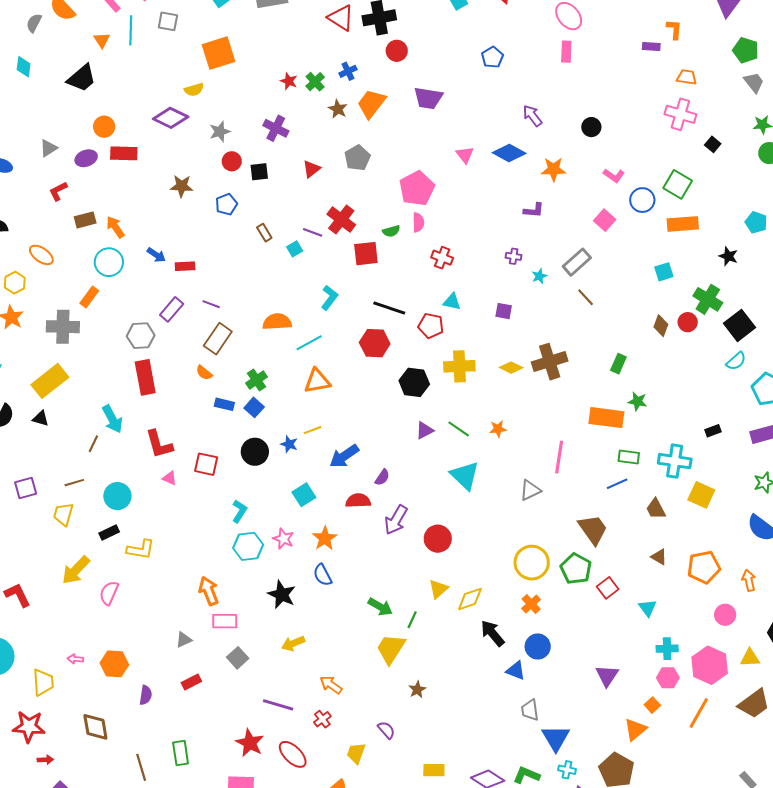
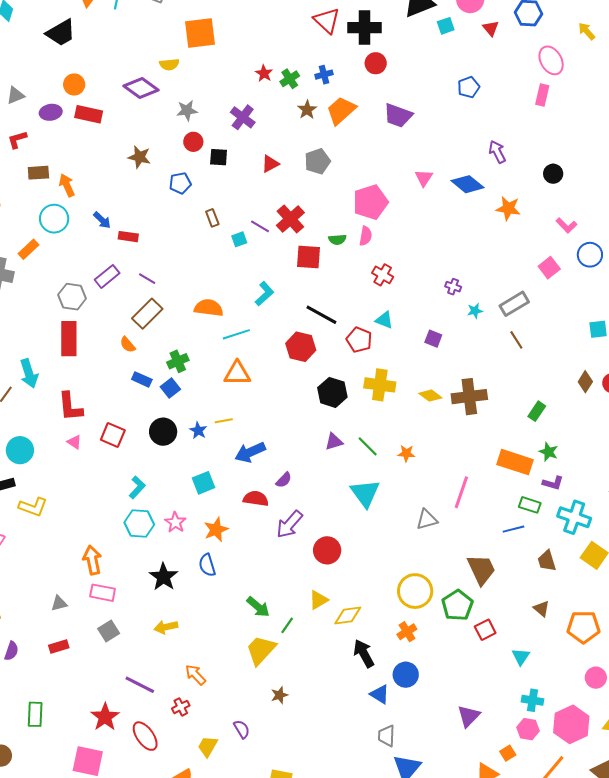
purple L-shape: (534, 210) -> (553, 483), moved

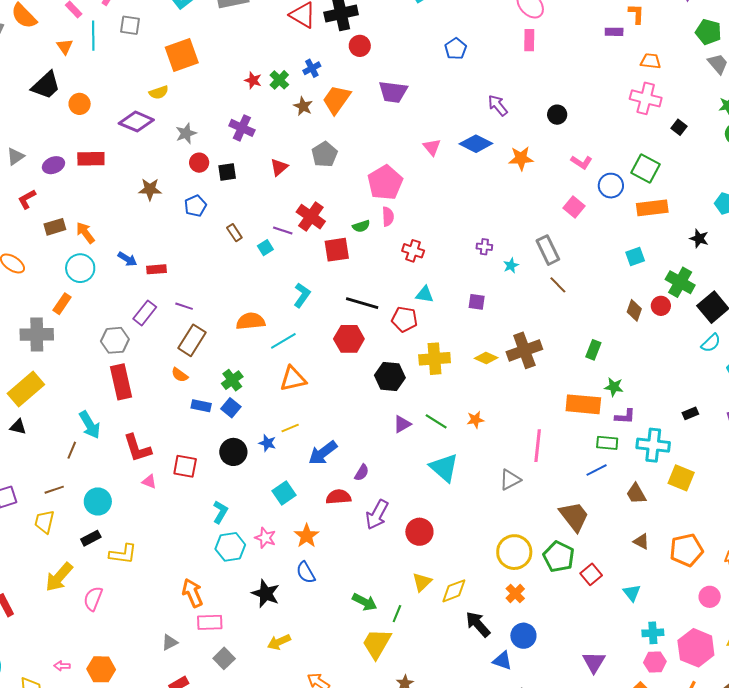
orange circle: (74, 84) -> (80, 104), moved
gray rectangle: (514, 304) -> (548, 250), turned -72

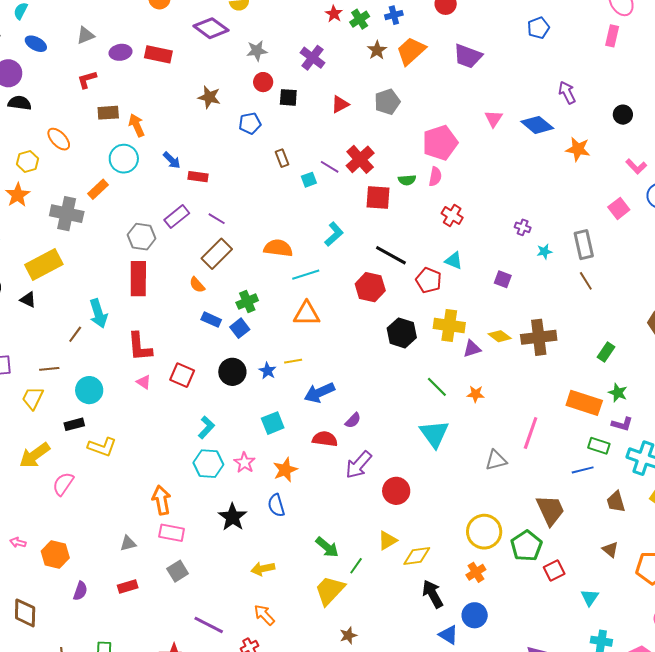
purple triangle: (402, 424) -> (472, 349), moved
yellow arrow: (279, 642) -> (263, 569), moved

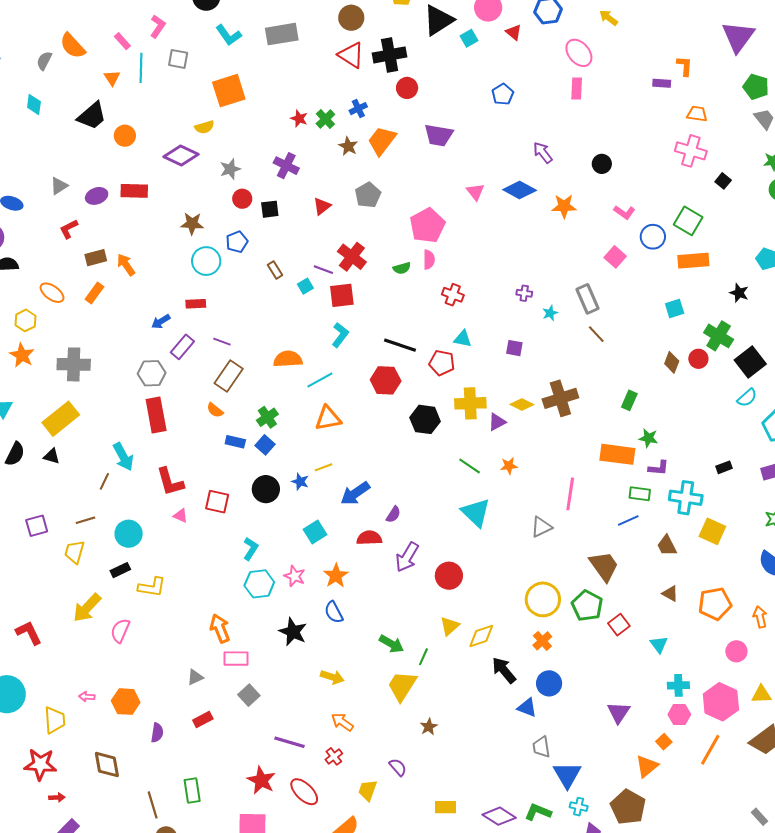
cyan circle: (124, 159) -> (206, 261), moved
blue arrow: (172, 160) -> (161, 322), moved, turned 114
orange rectangle: (98, 189) -> (94, 293), moved
red square: (378, 197) -> (342, 295), moved
yellow arrow: (263, 569) -> (332, 677), turned -140

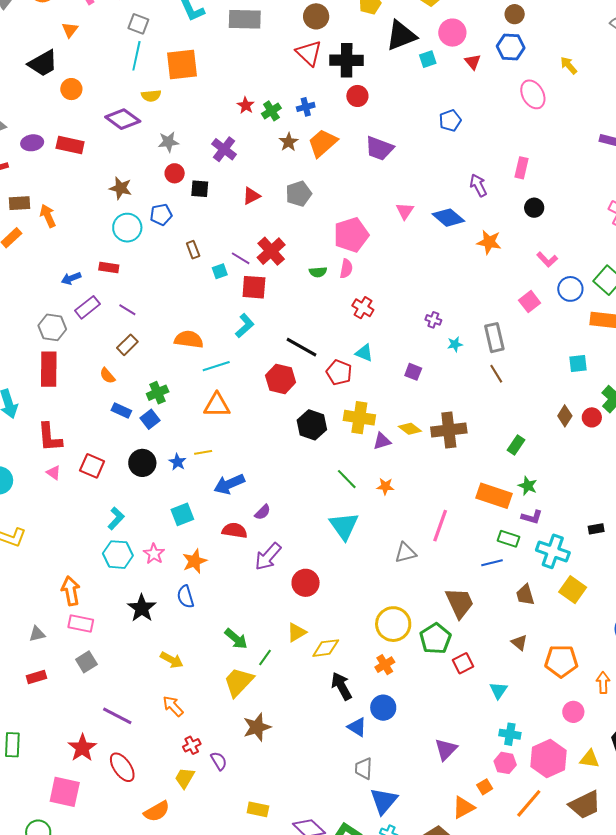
cyan line: (141, 68) -> (136, 56), moved
pink rectangle: (577, 89) -> (521, 168), moved
brown rectangle: (229, 376) -> (127, 345), size x0.7
brown star: (429, 727) -> (257, 727), size x1.6
red cross: (334, 756) -> (192, 745), moved

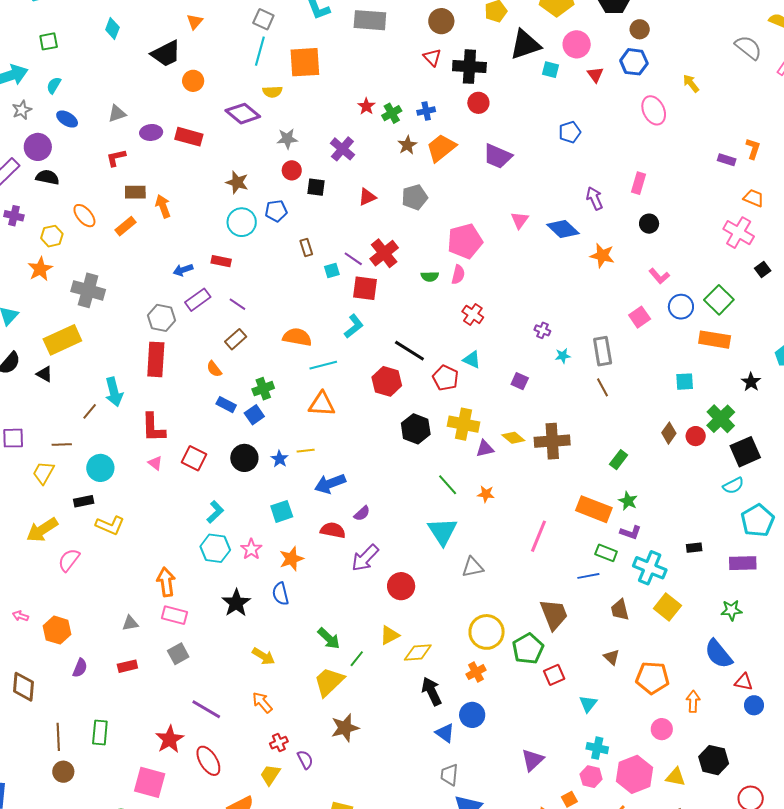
red triangle: (309, 53) -> (432, 57), size x0.7
cyan square: (428, 59) -> (551, 70), turned 30
gray triangle: (405, 553) -> (473, 567), moved

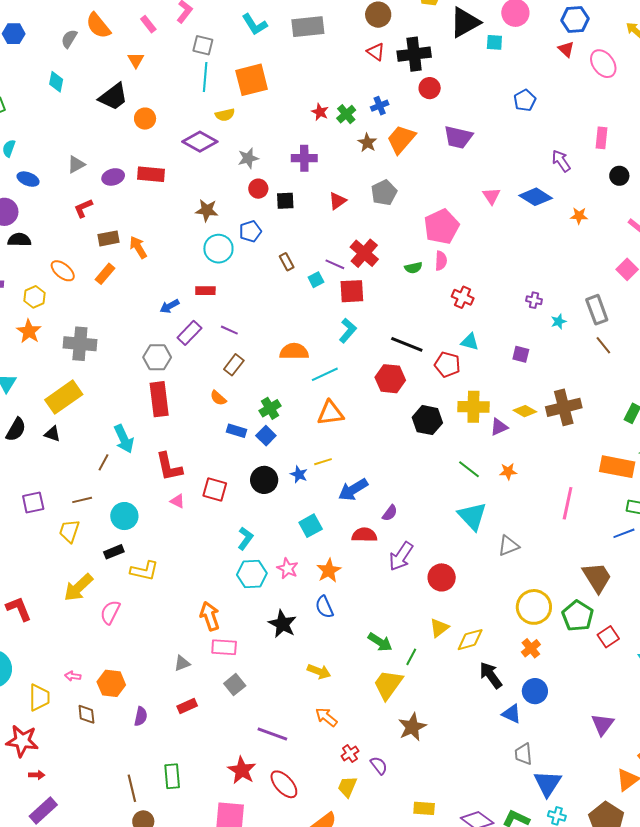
red triangle: (595, 75) -> (566, 49), moved
purple cross: (342, 149) -> (304, 158), turned -30
orange star: (602, 256) -> (579, 216), size x0.7
brown diamond: (24, 687) -> (86, 714), moved, size x0.7

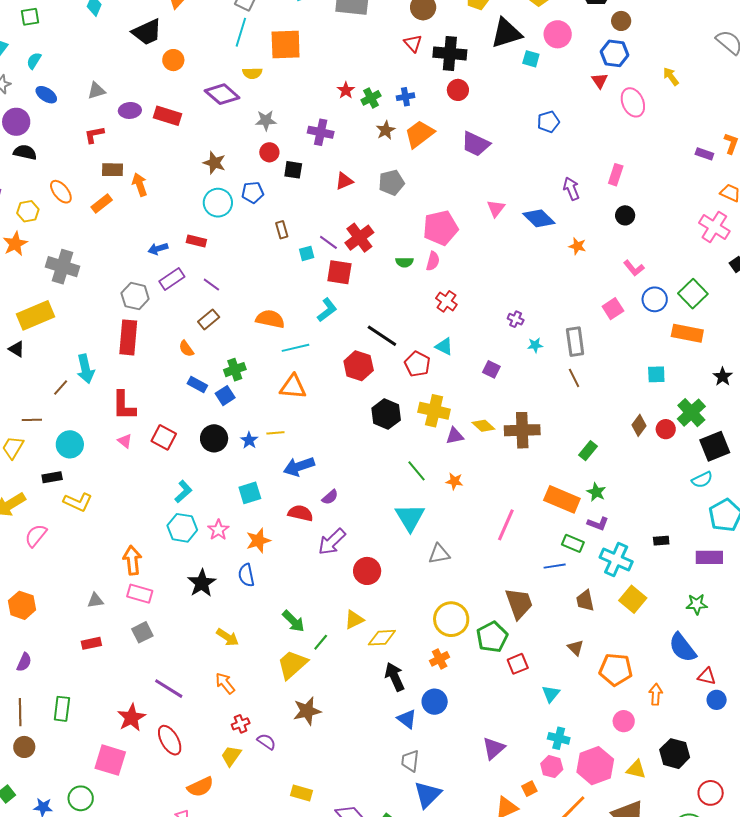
purple semicircle: (141, 716) -> (24, 662), moved
purple semicircle: (379, 765) -> (266, 742), turned -30

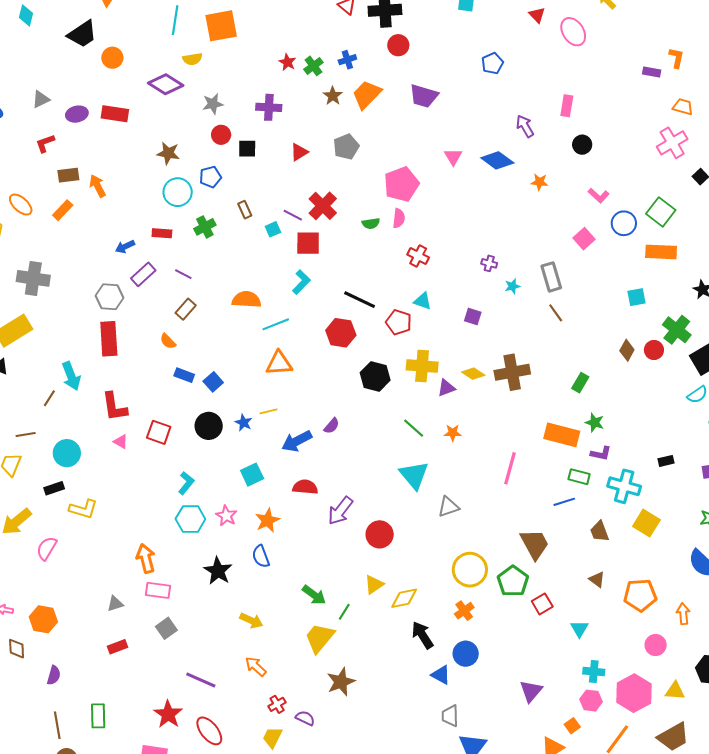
pink cross: (714, 227) -> (672, 143), turned 36
green cross: (235, 370) -> (205, 227), moved
purple semicircle: (330, 497) -> (332, 426), moved

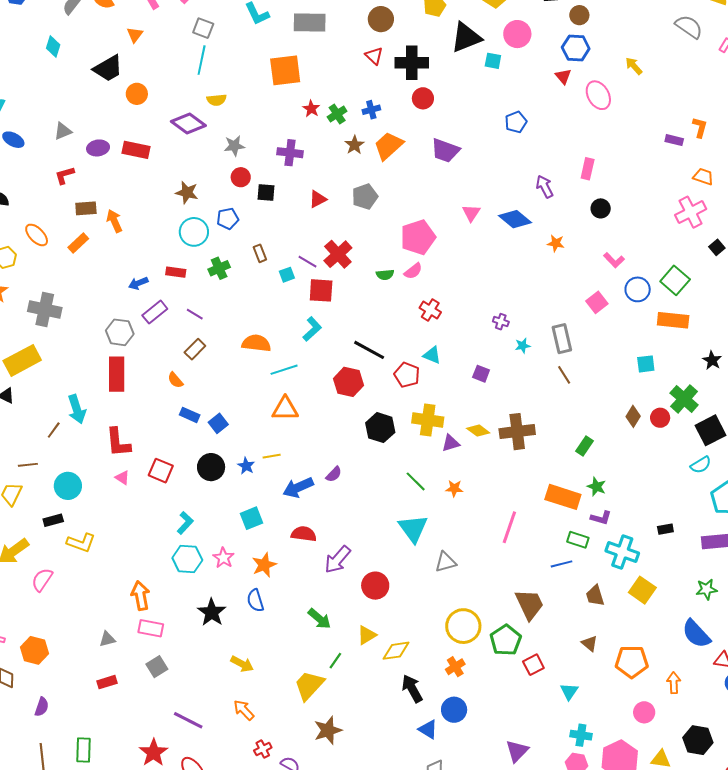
orange square: (221, 26) -> (285, 70), moved
pink semicircle: (399, 218) -> (413, 271), turned 42
green arrow: (314, 595) -> (319, 619), moved

